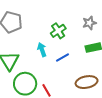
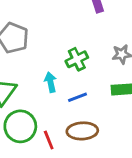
brown ellipse: (87, 82) -> (82, 131), moved

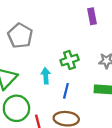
blue line: (78, 97) -> (66, 91), turned -63

